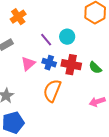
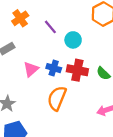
purple line: (46, 40) -> (50, 27), moved

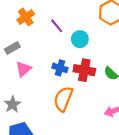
pink triangle: (31, 69) -> (23, 69), moved

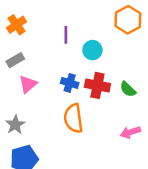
orange cross: (26, 17) -> (16, 25), moved
purple line: (57, 26) -> (66, 35), turned 40
orange semicircle: (63, 99) -> (73, 118), turned -30

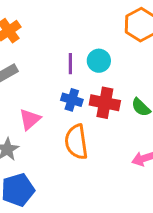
purple line: (66, 35) -> (70, 64), moved
pink triangle: (28, 84) -> (30, 119), moved

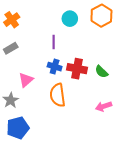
cyan circle: (99, 61) -> (70, 19), moved

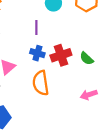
red cross: (77, 69) -> (61, 55), turned -30

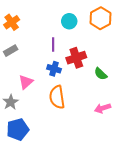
red cross: (61, 55) -> (76, 58), moved

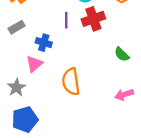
red cross: (76, 58) -> (93, 19), moved
blue cross: (54, 69) -> (44, 43), moved

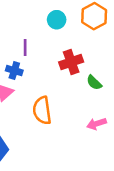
red cross: (93, 19) -> (71, 62), moved
purple line: (66, 20) -> (25, 48), moved

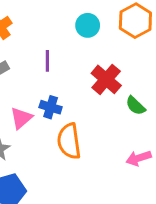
red cross: (71, 62) -> (106, 79), turned -30
blue cross: (14, 71) -> (51, 107), moved

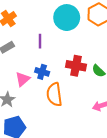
cyan circle: (88, 25) -> (67, 18), size x1.6
red cross: (106, 79) -> (76, 66), moved, turned -30

